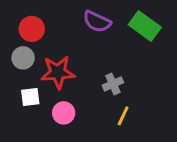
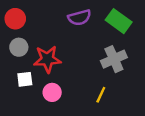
purple semicircle: (97, 22) -> (79, 18), turned -40
red circle: (32, 29) -> (15, 19), moved
gray cross: (113, 84) -> (114, 59), moved, size x1.5

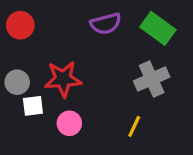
gray circle: (19, 47) -> (17, 82), moved

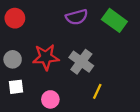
gray cross: (152, 79) -> (81, 62), moved, turned -30
white square: (33, 106) -> (16, 87), moved
pink circle: (69, 123) -> (50, 99), moved

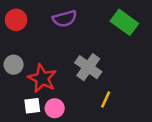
purple semicircle: (77, 17) -> (65, 19), moved
red star: (46, 57) -> (42, 78), moved, turned 30
white square: (16, 87) -> (32, 106), moved

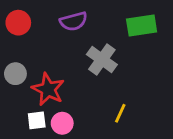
green rectangle: (124, 22) -> (142, 26), turned -45
gray cross: (88, 67) -> (102, 59), moved

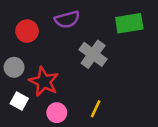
red circle: (18, 23) -> (27, 31), moved
yellow line: (120, 113) -> (96, 109), moved
white square: (37, 120) -> (19, 101), moved, turned 36

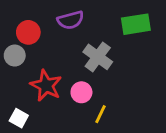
gray circle: (14, 67) -> (15, 56), moved
white square: (19, 101) -> (19, 118), moved
pink circle: (57, 113) -> (81, 92), moved

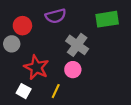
pink circle: (81, 92) -> (73, 70), moved
yellow line: (100, 114) -> (56, 91), moved
white square: (19, 118) -> (24, 91), moved

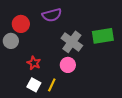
green rectangle: (107, 19) -> (103, 36), moved
red star: (36, 67) -> (34, 63), size x0.6
white square: (24, 91) -> (34, 85), moved

